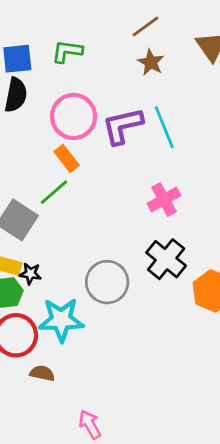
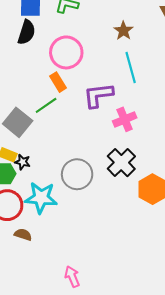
brown star: (151, 62) -> (123, 31), moved
purple L-shape: (122, 126) -> (98, 95), moved
pink arrow: (90, 424) -> (72, 277), moved

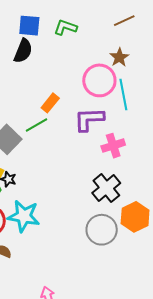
pink circle: (66, 52) -> (99, 80), moved
orange rectangle: (58, 82) -> (50, 103), turned 66
gray circle: (77, 174) -> (102, 230), moved

